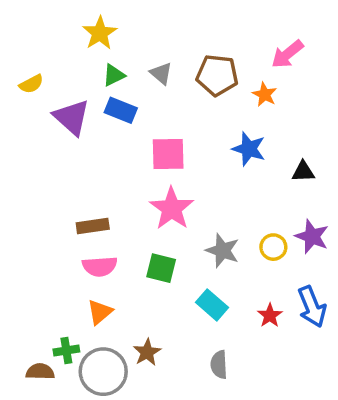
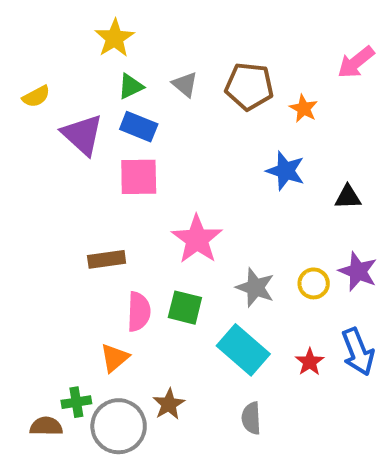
pink arrow: (287, 54) -> (356, 62), moved
pink square: (168, 154) -> (139, 177), moved
pink semicircle: (100, 266) -> (139, 312), moved, turned -84
cyan rectangle: (212, 305) -> (243, 350), size x1.4

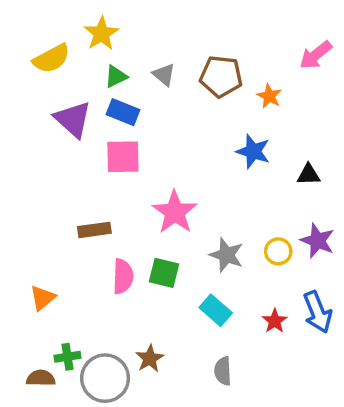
yellow semicircle: (36, 96) -> (51, 59), moved, size x1.5
cyan rectangle: (243, 350) -> (216, 310), size x0.7
orange triangle: (115, 358) -> (43, 298), moved

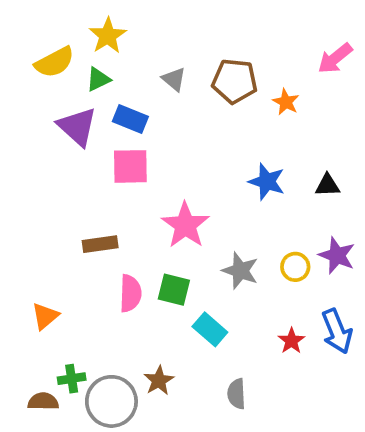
green triangle: (116, 76) -> (98, 79), moved
blue star: (253, 151) -> (267, 182), moved
cyan rectangle: (216, 310) -> (210, 329), moved

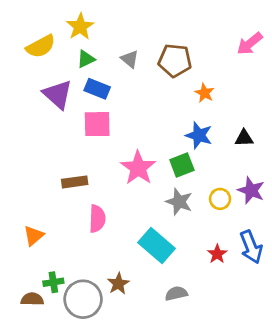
green triangle: (98, 79) -> (86, 59), moved
orange star: (286, 102) -> (205, 93), moved
green square: (174, 290) -> (182, 165), moved, turned -35
cyan rectangle: (210, 329) -> (156, 246), size x1.4
gray semicircle: (237, 394) -> (176, 294), turned 80

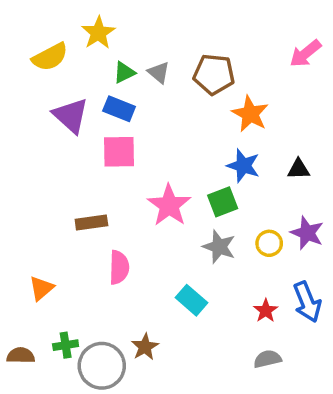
green triangle: (86, 59) -> (124, 72), moved
orange star: (205, 93) -> (250, 114), size x1.5
cyan rectangle: (156, 246) -> (192, 300), size x0.7
gray semicircle: (176, 294) -> (267, 359), moved
brown semicircle: (32, 299) -> (21, 355), moved

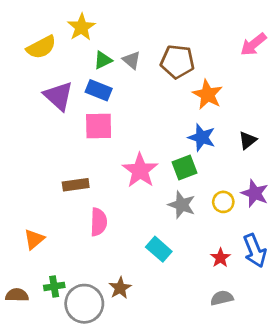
black triangle: (299, 169) -> (248, 140), turned -36

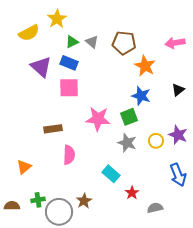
pink arrow: (253, 44) -> (175, 43), moved, turned 30
black triangle: (248, 140) -> (178, 90), moved
pink star: (140, 170) -> (98, 119), turned -30
red star: (220, 258) -> (132, 193), moved

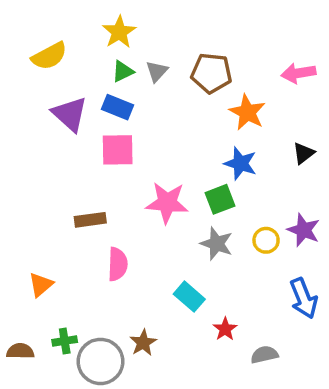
yellow star: (57, 19) -> (119, 32), moved
gray triangle: (92, 42) -> (157, 71), turned 32

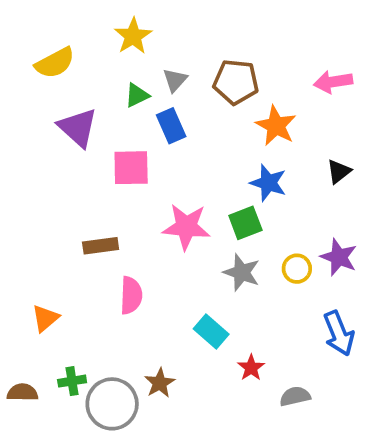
green triangle: (123, 71) -> (137, 95), moved
blue rectangle: (118, 107) -> (171, 126), moved, turned 44

